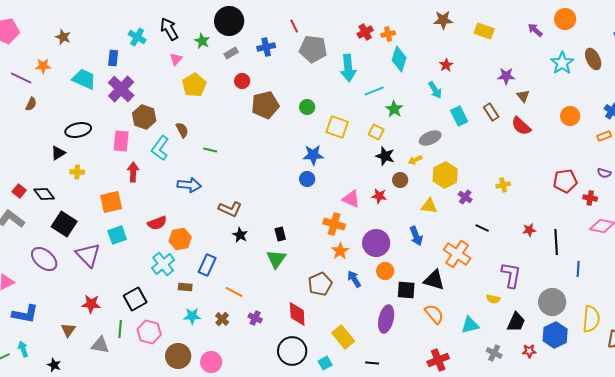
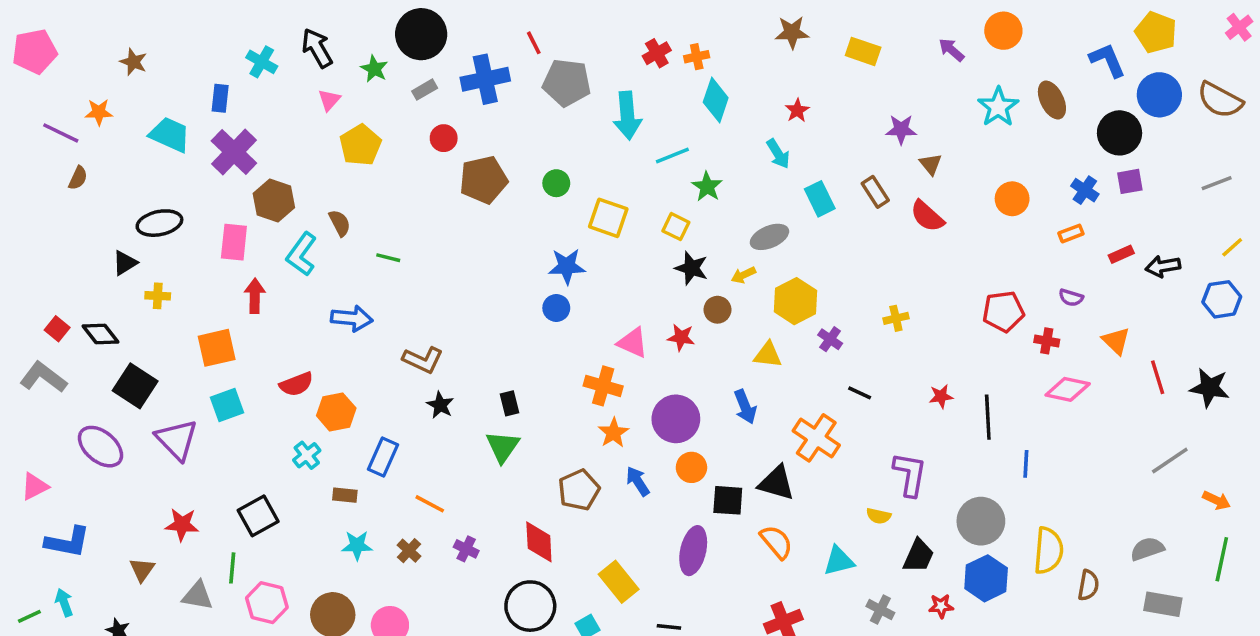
blue cross: (266, 47) -> (485, 79), size x1.5
cyan cross: (163, 264) -> (307, 455), size x0.7
pink hexagon: (149, 332) -> (267, 603), moved

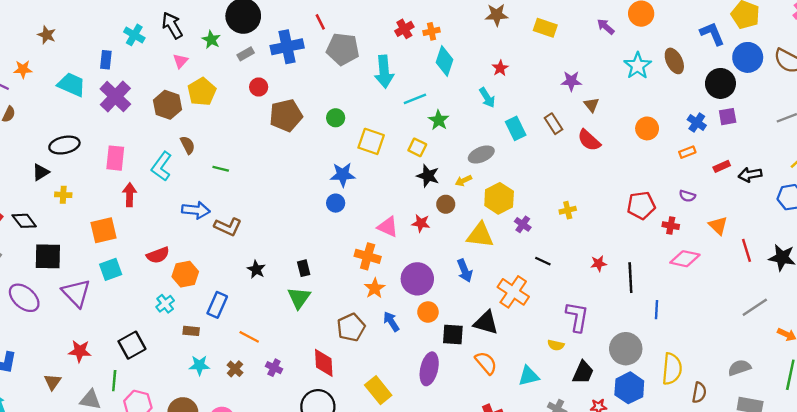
brown hexagon: (274, 201) -> (167, 105), moved
yellow triangle: (768, 355) -> (480, 235), size x1.4
brown L-shape: (423, 360) -> (228, 227), moved
black square: (135, 386) -> (48, 256), turned -32

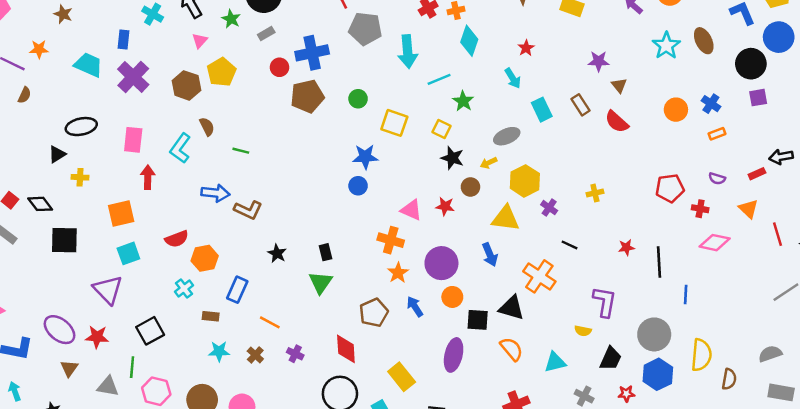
blue cross: (287, 47) -> (312, 53), moved
blue cross: (697, 123) -> (711, 104), moved
red rectangle: (722, 166) -> (757, 174), moved
purple triangle: (76, 293) -> (108, 290), moved
purple ellipse: (24, 298) -> (59, 330), moved

